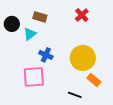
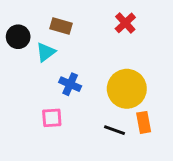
pink square: (34, 77) -> (52, 118), size x0.6
orange rectangle: (94, 80) -> (144, 122), turned 40
black line: (75, 95) -> (115, 130), moved

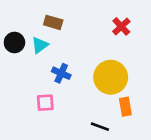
red cross: (125, 23) -> (121, 26), moved
black circle: (18, 37) -> (14, 42), moved
black line: (115, 130) -> (100, 127), moved

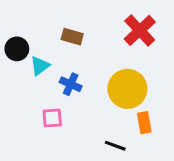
brown rectangle: (53, 22) -> (72, 37), moved
red cross: (121, 26) -> (140, 30), size x1.5
cyan triangle: (40, 45) -> (40, 66), moved

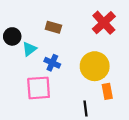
pink square: (52, 118) -> (39, 88), size x1.6
black line: (115, 146) -> (85, 109), turned 63

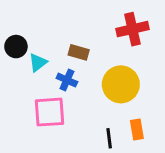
red cross: (104, 23) -> (132, 29), turned 30
brown rectangle: (53, 27) -> (79, 52), moved
orange rectangle: (107, 91) -> (137, 130), moved

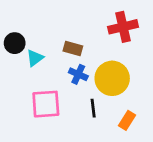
blue cross: (67, 80) -> (78, 74), moved
orange rectangle: (137, 130) -> (127, 120), turned 42
black line: (109, 138) -> (93, 108), moved

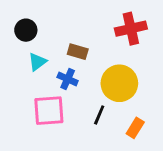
black circle: (15, 43) -> (26, 30), moved
blue cross: (78, 74) -> (68, 79), moved
black line: (93, 108) -> (99, 115), turned 30

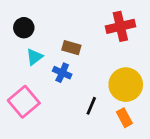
yellow circle: (119, 83) -> (126, 85), moved
pink square: (49, 111) -> (24, 102), moved, turned -36
orange rectangle: (135, 128) -> (124, 118), turned -60

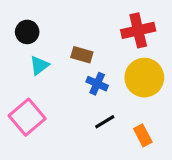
blue cross: (62, 73) -> (97, 84), moved
yellow circle: (126, 85) -> (144, 78), moved
black line: (91, 106) -> (105, 122), turned 36

